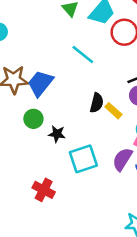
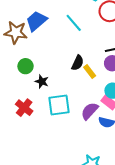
blue trapezoid: (40, 83) -> (36, 21), moved
red cross: (44, 190) -> (24, 108), moved

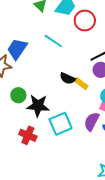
black semicircle: (78, 63) -> (68, 78), turned 105
black star: (42, 81) -> (38, 106), size x1.6

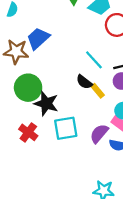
cyan line: (53, 41) -> (94, 60), moved
green circle: (18, 95) -> (28, 88), size x1.6

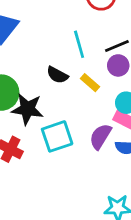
cyan line: (94, 60) -> (79, 44), turned 36
black semicircle: (84, 82) -> (57, 75), moved

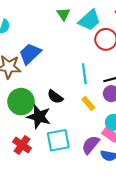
black semicircle: (57, 75) -> (55, 97), moved

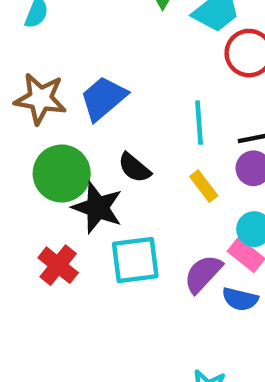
blue trapezoid: (30, 54) -> (103, 98), moved

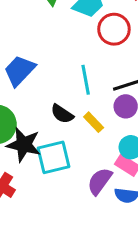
black semicircle: (134, 168) -> (62, 114), moved
cyan square: (135, 260) -> (54, 157), moved

